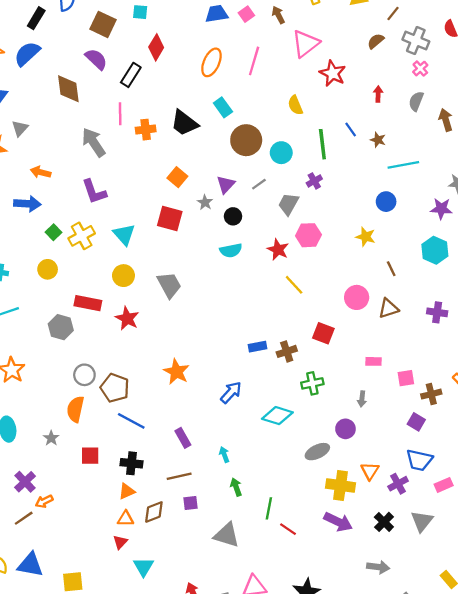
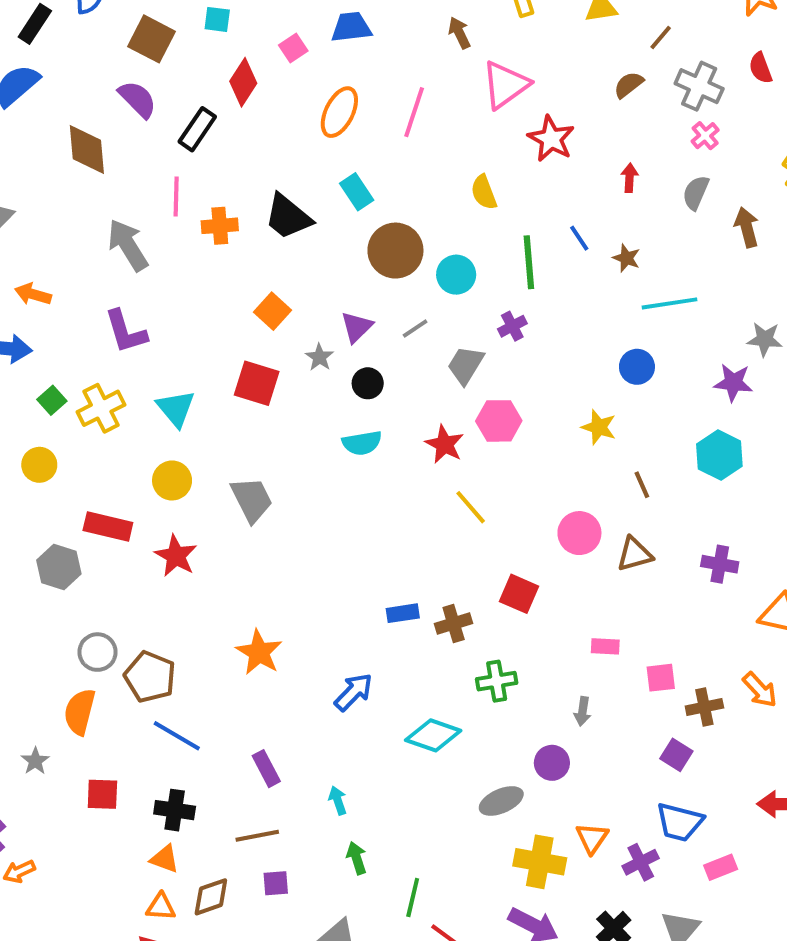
pink square: (246, 14) -> (293, 48), moved
orange triangle: (127, 491) -> (165, 859), turned 42

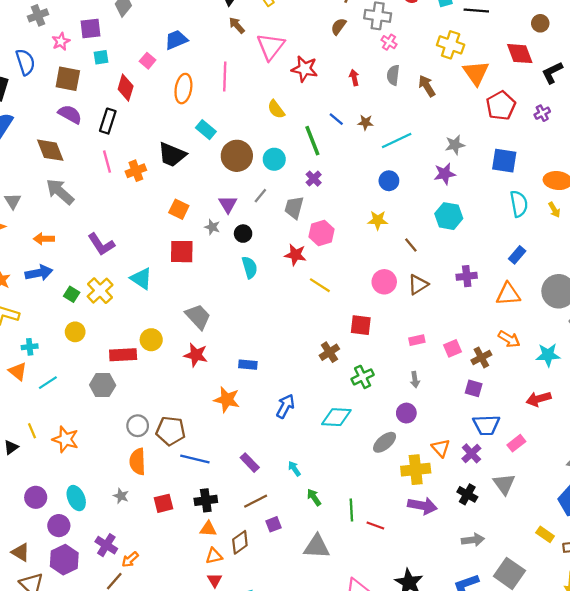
gray arrow: (128, 245) -> (60, 192), moved
cyan semicircle: (362, 443) -> (250, 267), turned -80
yellow circle: (172, 480) -> (151, 340), moved
red star: (176, 556) -> (196, 355), moved
blue rectangle: (403, 613) -> (248, 365), moved, turned 30

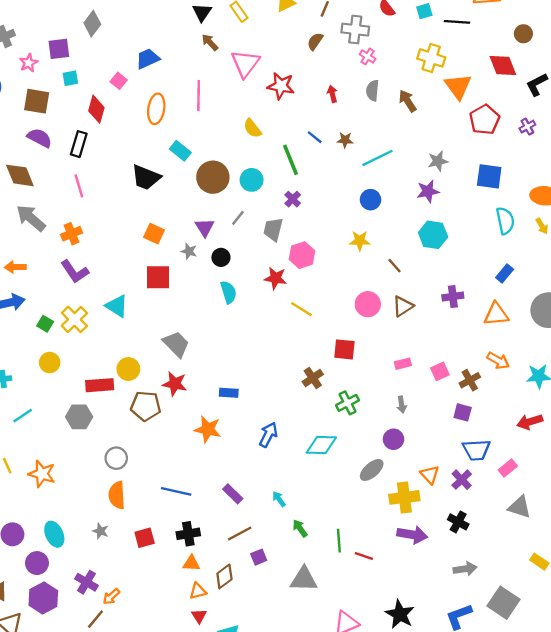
orange cross: (136, 171) -> (72, 234), moved
brown pentagon: (171, 431) -> (146, 406), moved
gray triangle: (504, 484) -> (519, 507), moved, turned -35

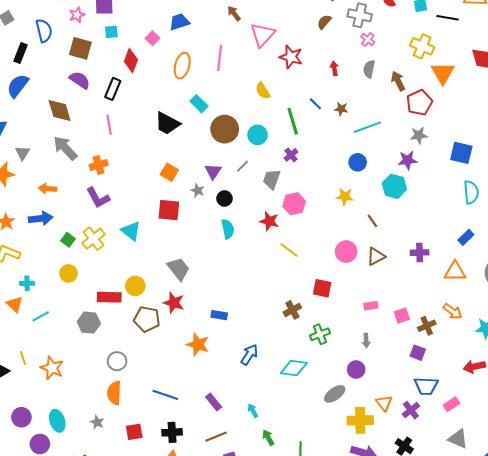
red pentagon: (484, 120) -> (419, 103), moved
cyan hexagon: (433, 235) -> (394, 186), moved

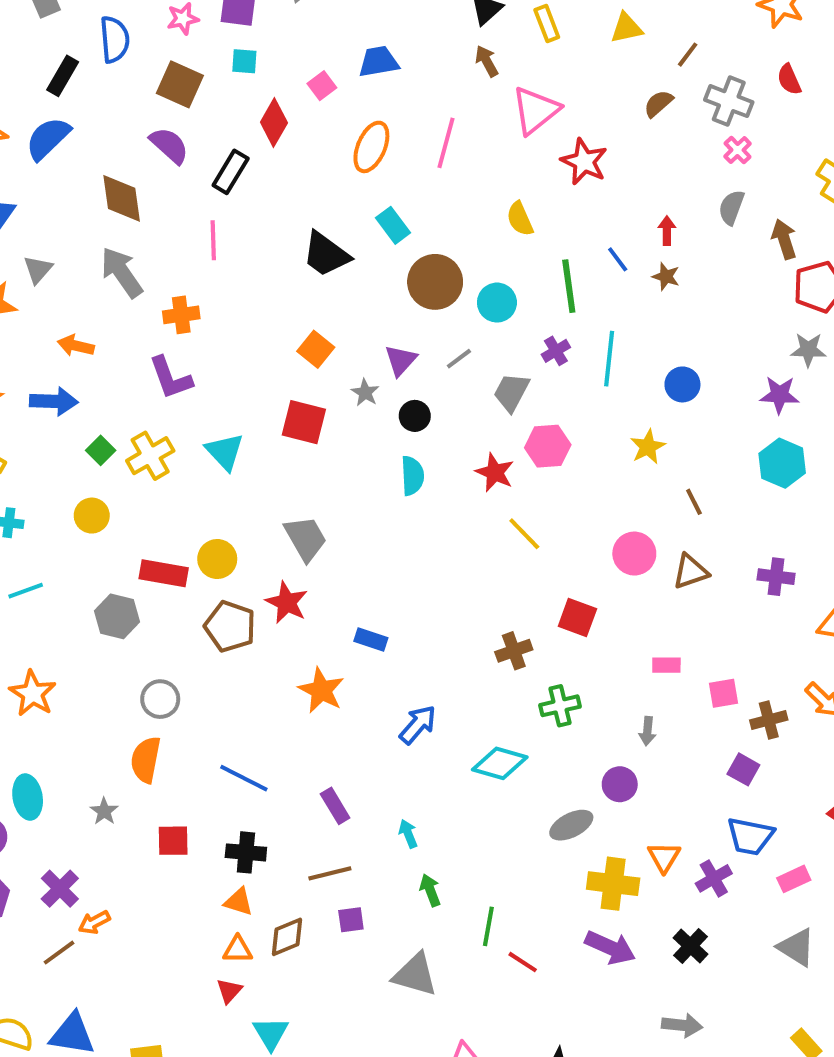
red arrow: (334, 68) -> (667, 231), moved
cyan line: (367, 127) -> (609, 359), moved, turned -72
cyan hexagon: (394, 186) -> (782, 463), moved
yellow star: (345, 197) -> (648, 447), turned 30

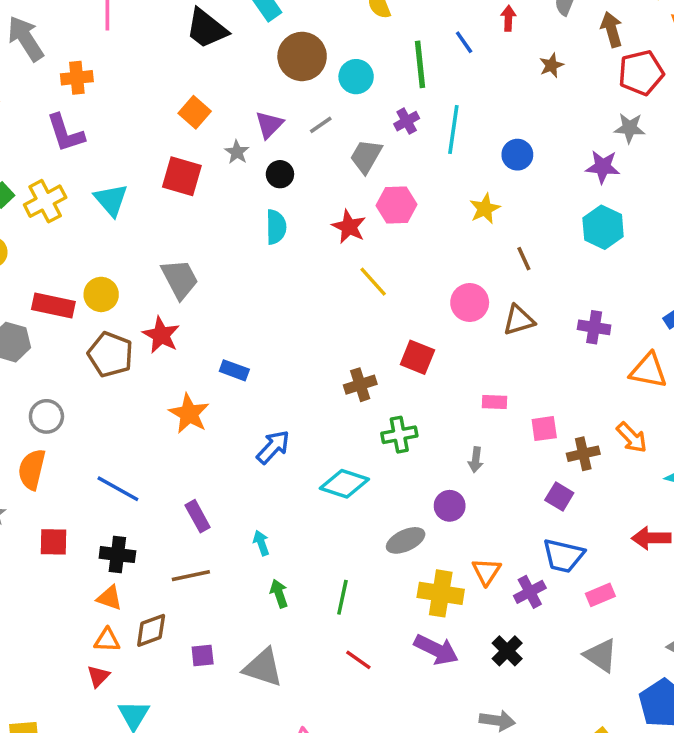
brown star: (666, 277) -> (551, 65), moved, turned 30
purple square: (351, 920) -> (203, 655), moved
green line: (488, 926) -> (342, 597), moved

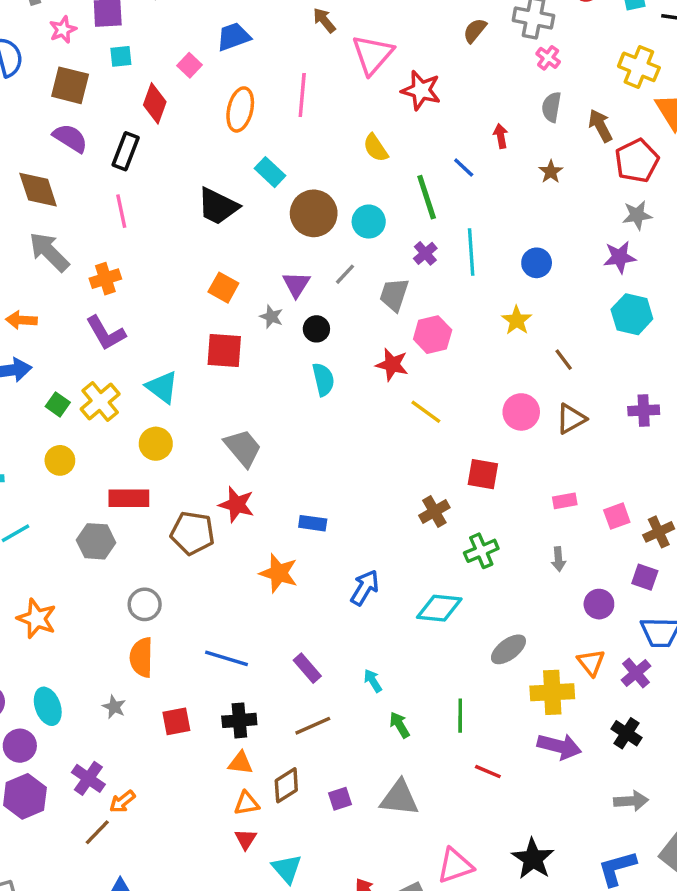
yellow circle: (101, 294) -> (156, 444), moved
purple circle: (450, 506) -> (599, 604), moved

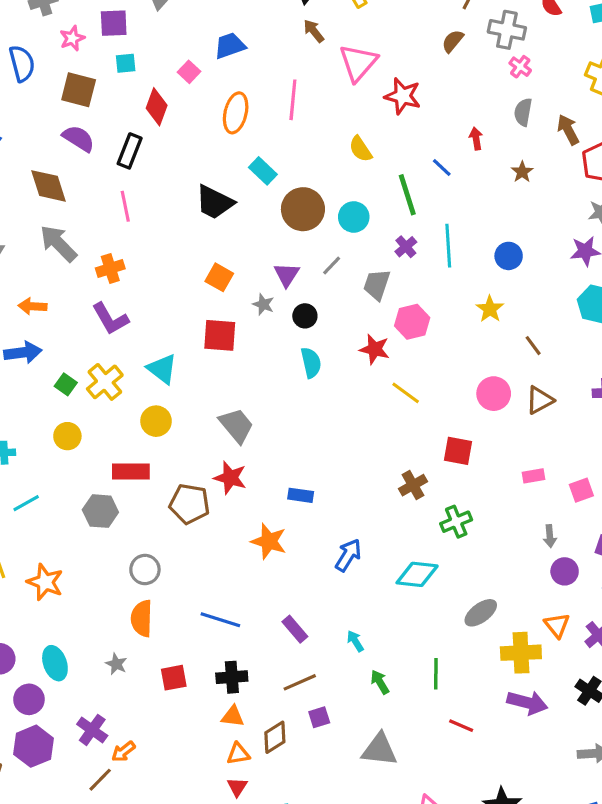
gray arrow: (558, 559) -> (550, 536), moved
purple square: (340, 799) -> (319, 717), moved

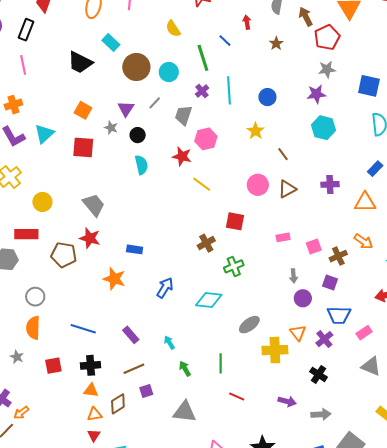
cyan triangle: (162, 369) -> (44, 134), moved, turned 40
purple arrow: (527, 703) -> (287, 401), moved, size x0.7

